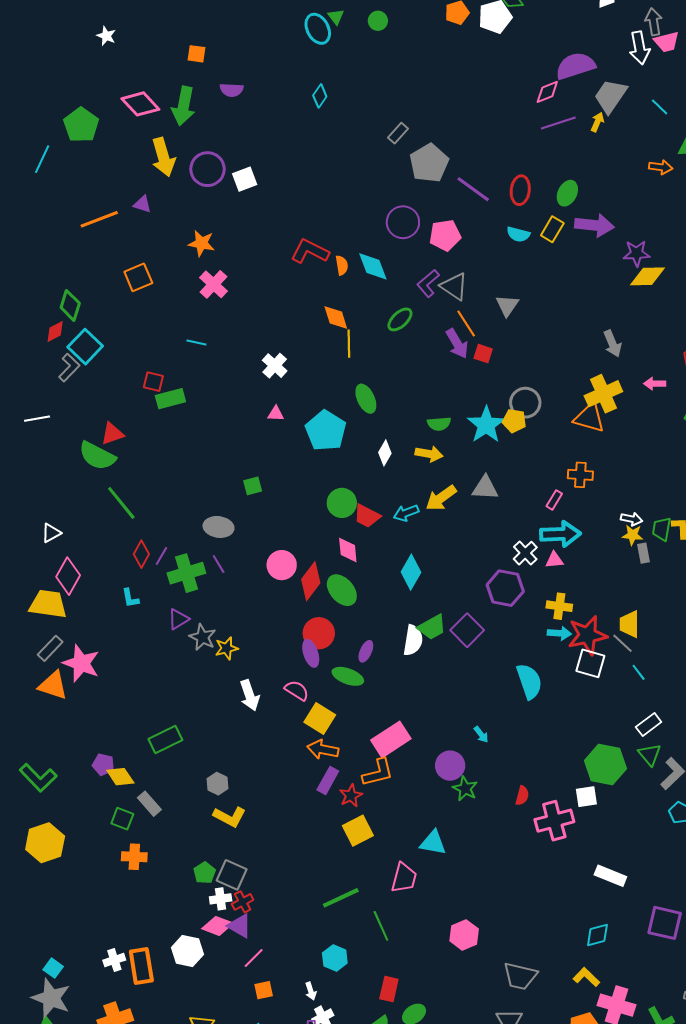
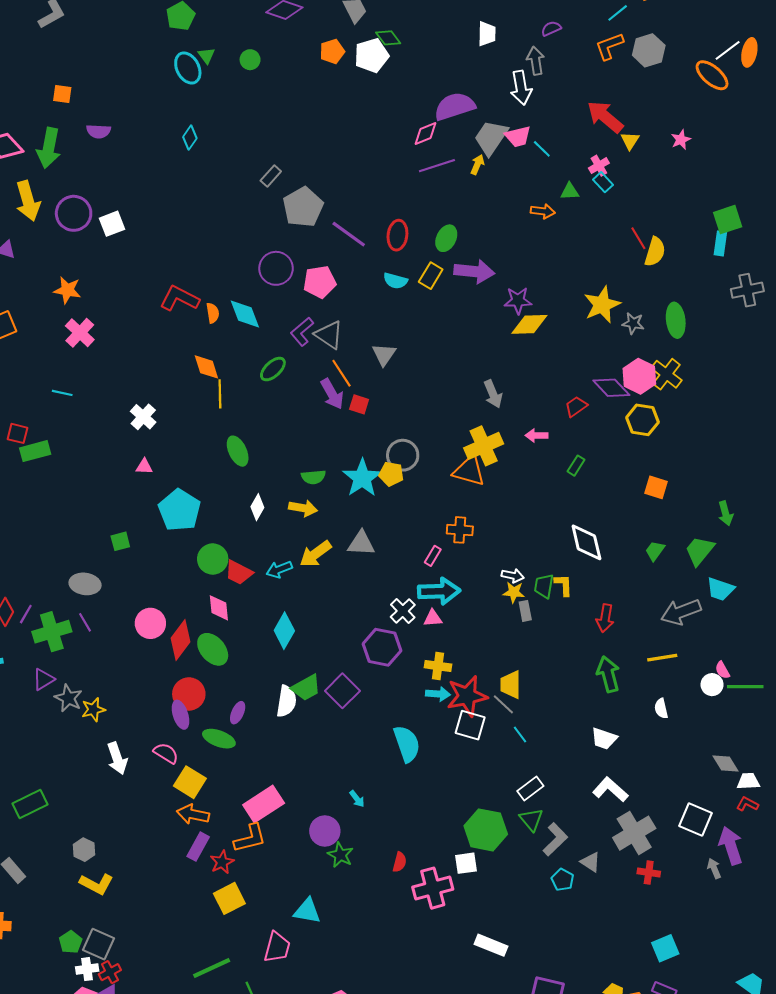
pink trapezoid: (667, 42) -> (518, 136), moved
cyan pentagon: (326, 431) -> (179, 510), moved

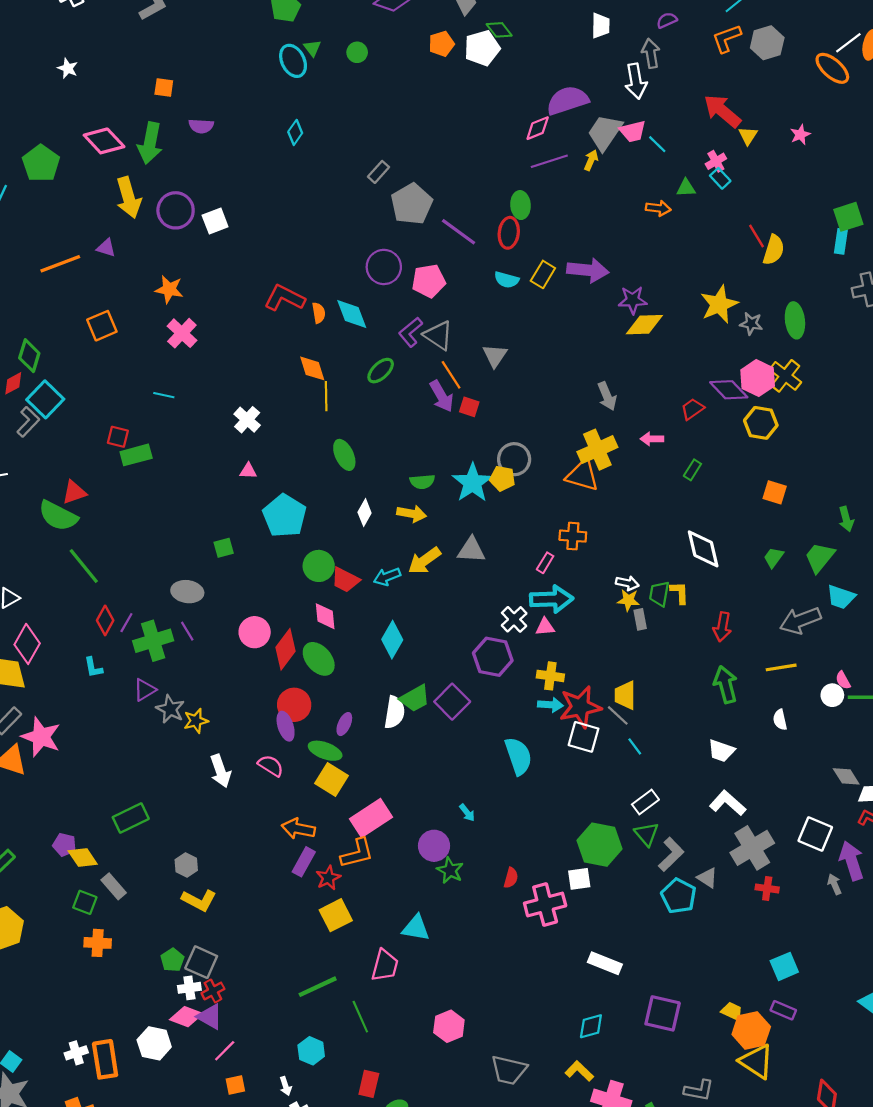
green ellipse: (446, 238) -> (521, 205), moved, turned -30
yellow square: (190, 782) -> (331, 780), moved
cyan pentagon: (563, 880) -> (679, 896), size x1.5

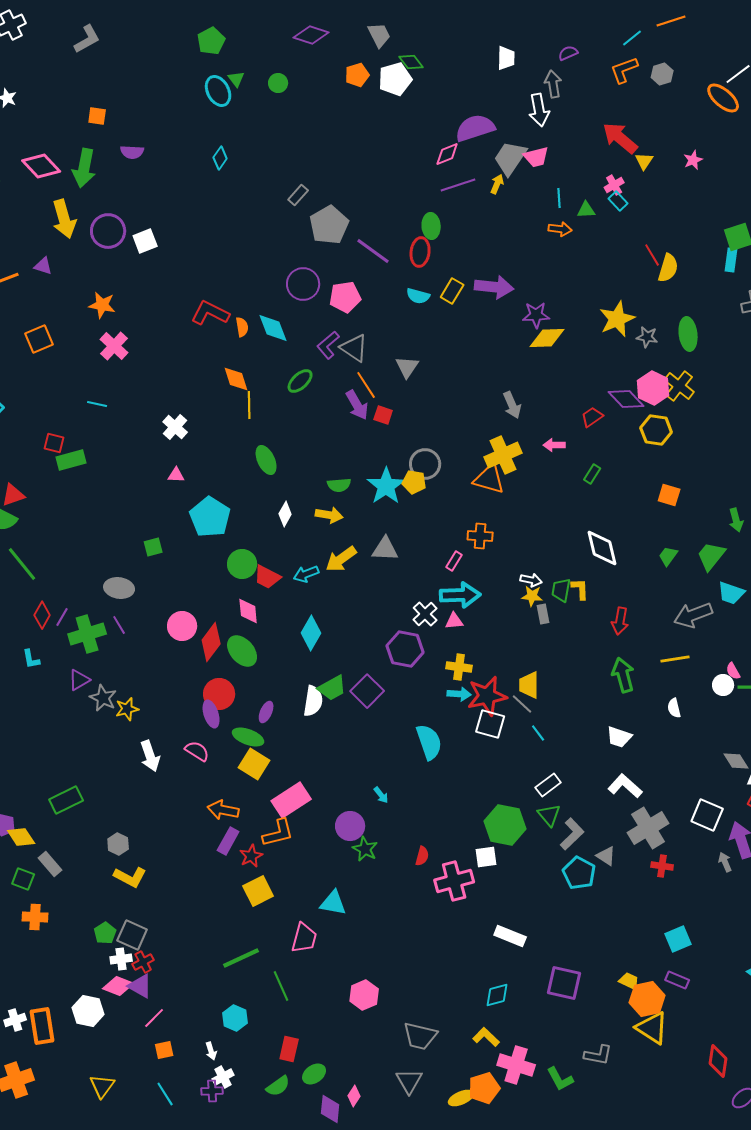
gray hexagon: (767, 43) -> (662, 74), size x0.7
cyan line: (657, 144) -> (559, 198), moved, turned 42

